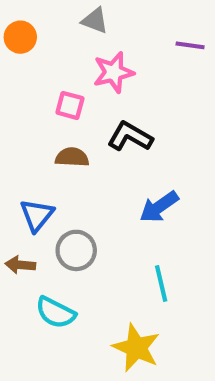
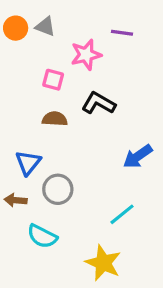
gray triangle: (95, 21) -> (45, 26), moved
purple line: (190, 45) -> (122, 33), moved
blue arrow: (159, 207) -> (138, 156), moved
cyan line: (161, 284) -> (122, 214), turned 64

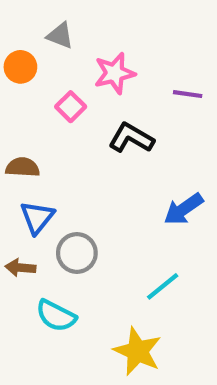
orange circle: (16, 28) -> (20, 67), moved
purple line: (122, 33) -> (188, 94), moved
pink square: (53, 80) -> (71, 107), turned 30
brown semicircle: (55, 119) -> (23, 167), moved

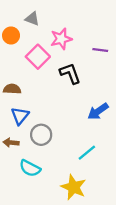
pink square: (71, 107) -> (38, 57), size x1.5
black L-shape: (131, 138) -> (70, 73), turned 40

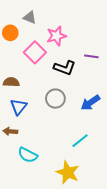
purple line: (100, 50) -> (91, 56), moved
black L-shape: (70, 73) -> (65, 68), turned 130
gray circle: (41, 135) -> (55, 99), moved

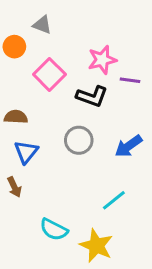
pink star: (56, 36) -> (102, 60), moved
brown arrow: (10, 131) -> (14, 187), turned -120
cyan semicircle: (28, 155) -> (54, 229), moved

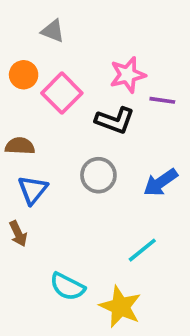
orange circle: (14, 47) -> (24, 75), moved

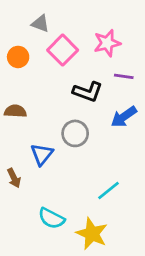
pink star: (128, 75) -> (107, 43), moved
pink square: (62, 93) -> (63, 50), moved
blue arrow: (161, 182) -> (124, 117), moved
blue triangle: (33, 190) -> (42, 154), moved

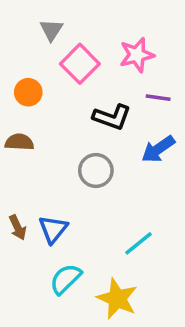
gray triangle: (40, 24) -> (51, 30), turned 42
orange circle: (18, 57) -> (28, 92), moved
blue triangle: (42, 154) -> (53, 229), moved
cyan semicircle: (51, 218) -> (66, 279), turned 108

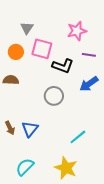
gray triangle: (51, 30) -> (27, 28), moved
pink square: (80, 64) -> (42, 49), moved, turned -30
cyan semicircle: (66, 279) -> (25, 167), moved

